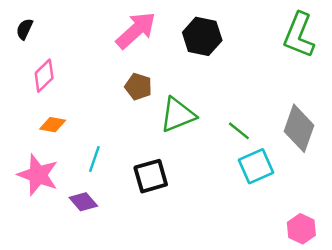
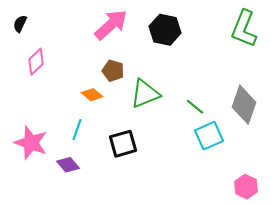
orange diamond: (53, 125) -> (92, 95), moved, turned 30

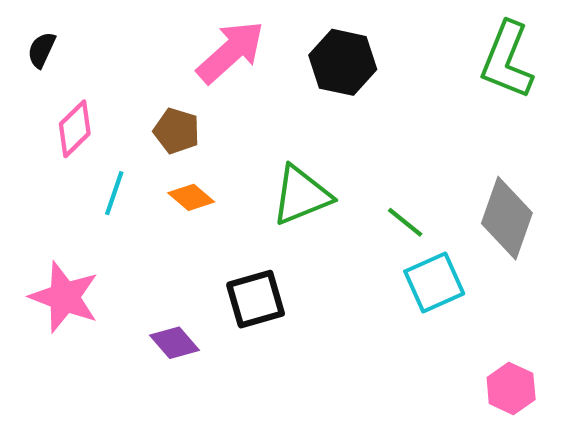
brown pentagon: (113, 71) -> (177, 131), moved
cyan line: (77, 130) -> (114, 193), moved
purple diamond: (68, 165) -> (175, 343), moved

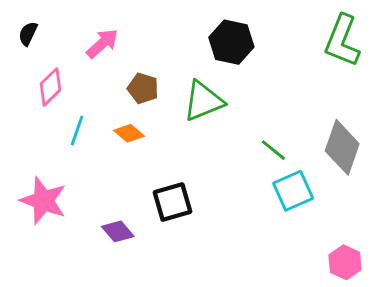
pink arrow: (231, 52) -> (102, 43), moved, size x0.7
brown pentagon: (177, 131) -> (143, 88), moved
green triangle: (301, 195) -> (203, 101), moved

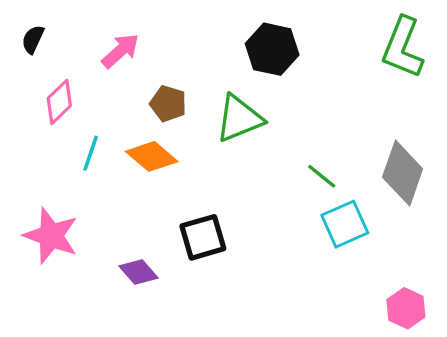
orange diamond: (129, 133) -> (152, 156), size x1.4

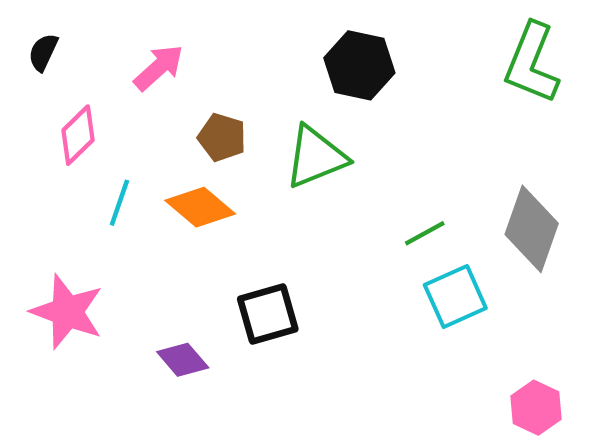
green line: (322, 176) -> (425, 233), turned -68

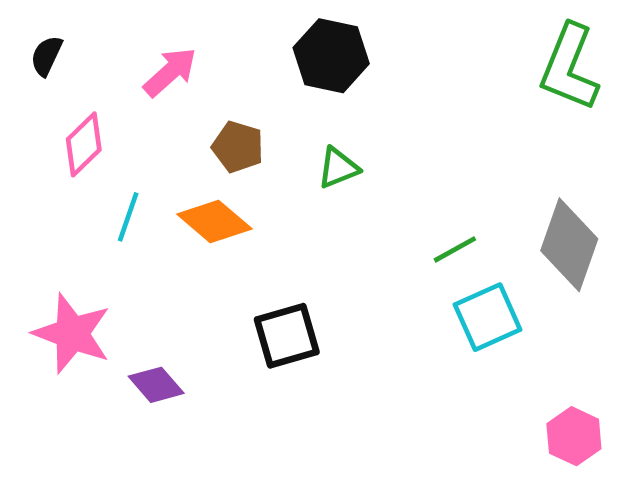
black hexagon: (359, 65) -> (331, 56), moved
green triangle: (316, 157) -> (338, 168), size x0.6
purple diamond: (183, 360) -> (156, 385), moved

